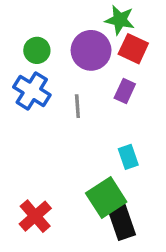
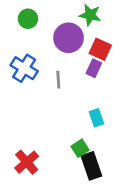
red square: (133, 49) -> (100, 49), moved
green circle: (37, 50) -> (28, 19), moved
green square: (106, 197) -> (80, 148), size x0.6

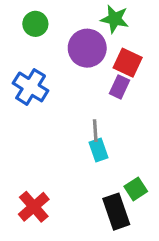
gray line: (58, 80) -> (95, 131), moved
cyan rectangle: (96, 118) -> (99, 150), moved
green square: (80, 148) -> (136, 189), moved

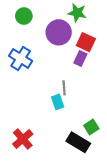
cyan rectangle: (99, 150) -> (58, 102), moved
black rectangle: (116, 212) -> (78, 142), turned -40

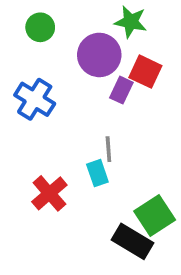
purple rectangle: (80, 58) -> (121, 90), moved
green square: (91, 127) -> (155, 216), size x1.5
red cross: (23, 139) -> (49, 193), moved

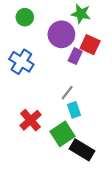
gray line: (108, 149) -> (67, 93), turned 42
cyan rectangle: (97, 173) -> (74, 110), moved
green square: (155, 216) -> (63, 134), moved

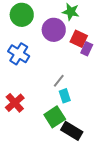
green circle: (25, 17) -> (22, 15), size x1.5
purple rectangle: (75, 56) -> (87, 49), moved
red cross: (31, 120) -> (15, 103), moved

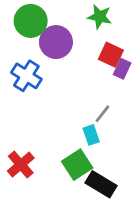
purple circle: (54, 30) -> (56, 42), moved
gray line: (59, 81) -> (102, 114), moved
red cross: (15, 103) -> (21, 165), moved

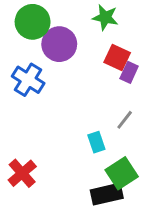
gray line: (102, 114) -> (125, 120), moved
green square: (77, 165) -> (122, 173), moved
black rectangle: (101, 184) -> (107, 194), turned -44

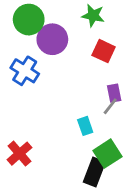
purple rectangle: (129, 72) -> (114, 93), moved, turned -36
black rectangle: (107, 194) -> (94, 172), turned -56

